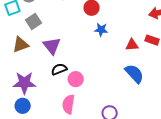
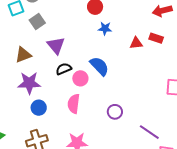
brown triangle: (21, 45) -> (23, 55), moved
blue semicircle: (134, 74) -> (99, 66), moved
blue circle: (23, 106) -> (39, 108), moved

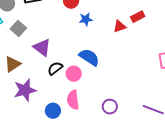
red rectangle: (156, 38) -> (138, 17), turned -32
blue circle: (39, 108) -> (53, 111), moved
purple circle: (115, 112) -> (110, 107), moved

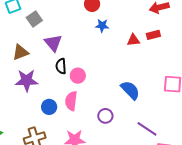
blue semicircle: (89, 57) -> (130, 90), moved
black semicircle: (55, 68) -> (61, 66), turned -70

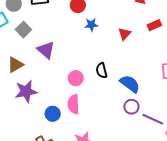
red rectangle: (153, 35) -> (154, 25), moved
red triangle: (133, 40) -> (125, 34), turned -32
black semicircle: (61, 66) -> (102, 70), moved
purple circle: (105, 116) -> (131, 107), moved

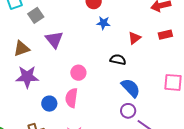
black semicircle: (102, 70) -> (118, 60), moved, turned 105

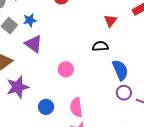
blue star: (103, 23) -> (30, 20), moved
blue semicircle: (131, 88) -> (120, 70), turned 35
pink semicircle: (71, 98) -> (76, 107), moved

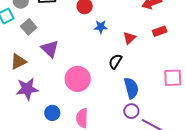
blue star: (30, 20) -> (101, 27), moved
black semicircle: (100, 46) -> (115, 61), turned -63
pink circle: (66, 69) -> (78, 79), size x1.6

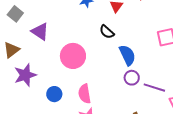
black semicircle: (115, 61) -> (107, 32), turned -70

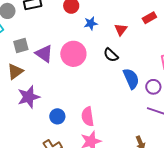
gray square: (15, 14) -> (21, 46), moved, turned 35
pink circle: (73, 56) -> (73, 54), moved
purple circle: (132, 78) -> (153, 87), moved

